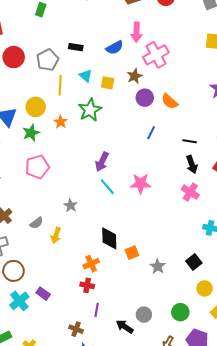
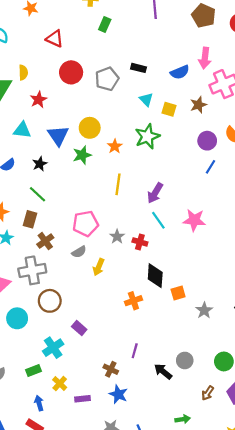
yellow line: (60, 85) -> (118, 184), moved
purple circle: (145, 98) -> (207, 141), moved
pink pentagon: (37, 167) -> (85, 224), moved
red cross: (87, 285) -> (140, 242), moved
cyan cross: (19, 301) -> (53, 348), moved

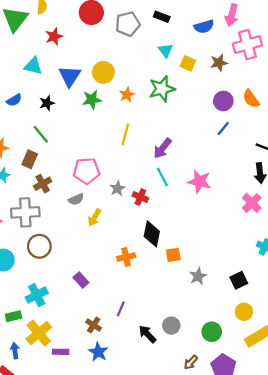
purple rectangle: (79, 328) -> (81, 280), moved
yellow cross: (60, 384) -> (39, 333), size x1.6

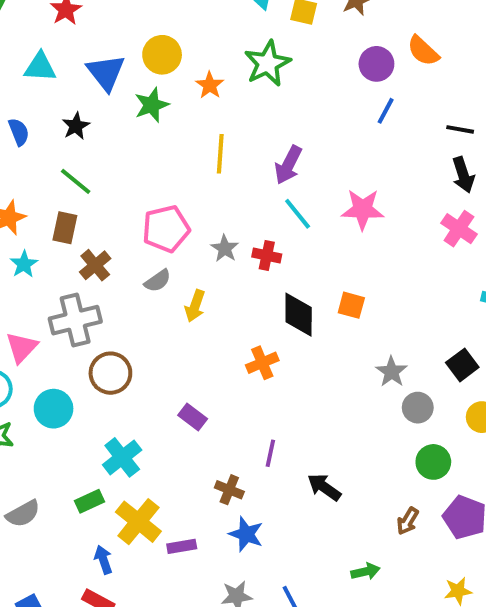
blue semicircle: (14, 100) -> (19, 132), turned -70
orange square: (173, 255) -> (351, 305), moved, turned 35
gray circle: (171, 326) -> (418, 408), moved

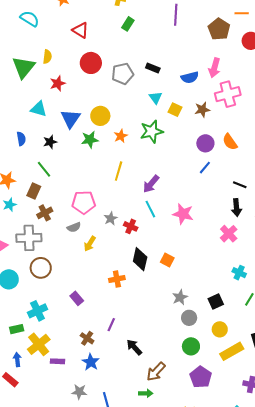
brown arrow: (408, 521) -> (156, 372), moved, size x1.5

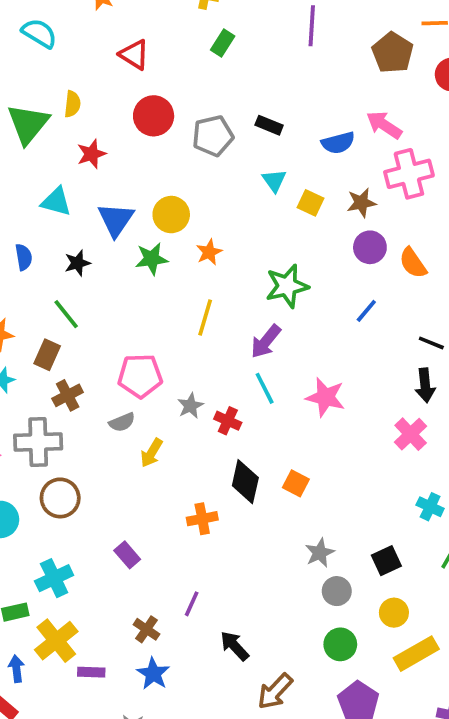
pink arrow: (214, 68) -> (384, 125), turned 108
green star: (152, 131) -> (287, 286), moved
purple circle: (205, 143) -> (370, 247), moved

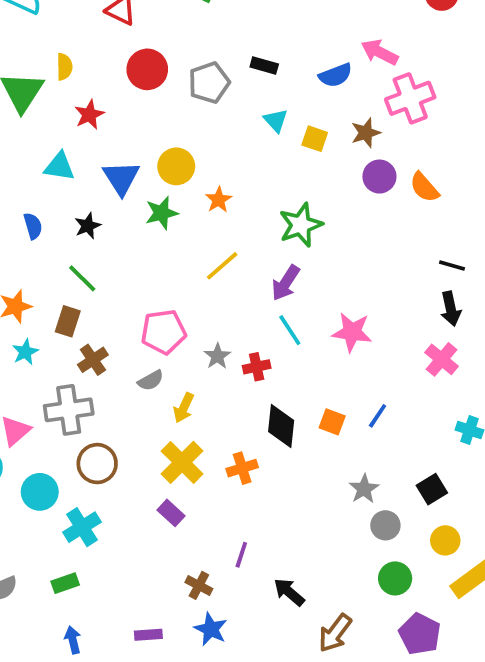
blue line: (366, 311) -> (378, 416), moved
yellow line: (205, 317) -> (222, 266), turned 39
red cross: (228, 421) -> (257, 367), turned -30
cyan cross: (54, 578) -> (82, 527), moved
yellow cross: (56, 641) -> (182, 462), moved

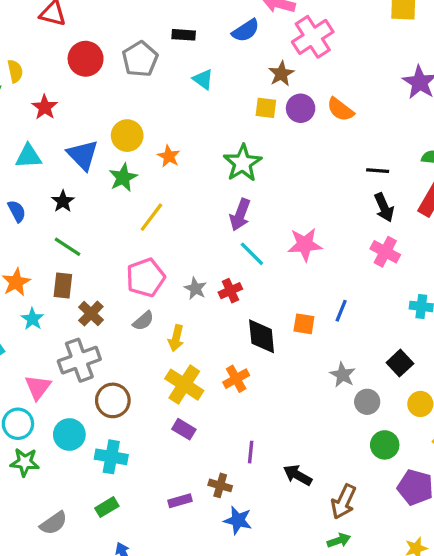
yellow square: (315, 139) -> (266, 108), moved
yellow line: (222, 266) -> (151, 217), moved
cyan cross: (82, 527) -> (111, 457), turned -36
purple rectangle: (148, 635) -> (180, 501), moved

